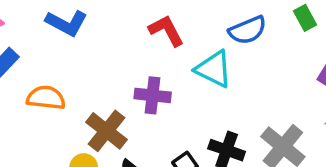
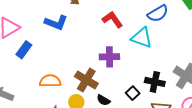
orange semicircle: (46, 98) -> (50, 81), moved

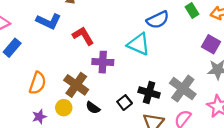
red L-shape: (112, 20) -> (83, 36), moved
orange semicircle: (50, 81) -> (38, 83), turned 105

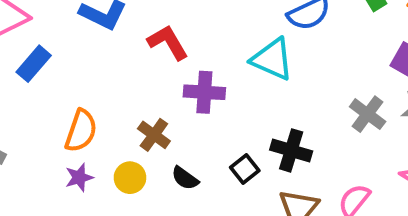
brown cross: (76, 85) -> (154, 135), size x0.7
gray cross: (183, 89) -> (368, 114), moved, size x0.7
purple star: (39, 117) -> (79, 177), moved

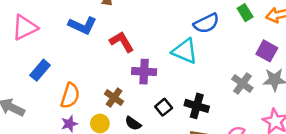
blue rectangle: (34, 64) -> (40, 70), moved
black square: (245, 169) -> (164, 107), moved

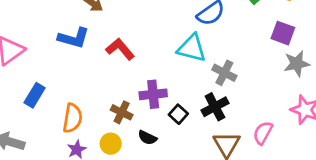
purple cross: (144, 72) -> (153, 94), moved
gray cross: (242, 83) -> (224, 73), moved
black cross: (197, 106) -> (215, 107), turned -35

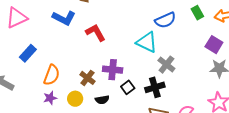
black semicircle: (147, 138) -> (102, 100), turned -48

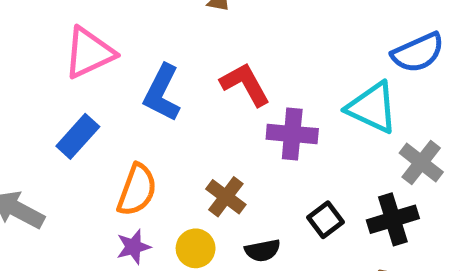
pink triangle: (17, 18) -> (89, 53), moved
blue L-shape: (64, 18) -> (162, 93), moved, turned 90
purple cross: (113, 70) -> (292, 134), moved

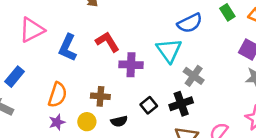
cyan triangle: (372, 108) -> (169, 50), turned 32
blue rectangle: (78, 136) -> (15, 77), moved
brown cross: (226, 197) -> (100, 96), turned -30

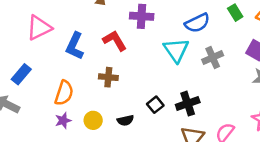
purple cross: (131, 65) -> (142, 16), moved
gray cross: (194, 76) -> (213, 58), moved, turned 30
brown cross: (100, 96) -> (108, 77), moved

